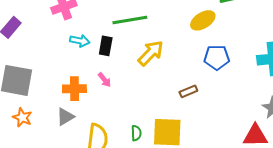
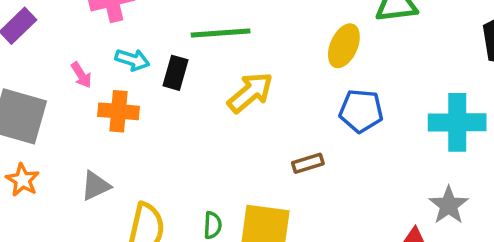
yellow ellipse: (203, 20) -> (344, 46), turned -40
pink arrow: (105, 80) -> (81, 75), moved
orange cross: (74, 89) -> (119, 111), moved

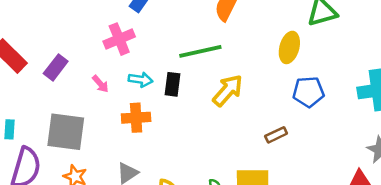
pink arrow: (81, 75) -> (100, 84), moved

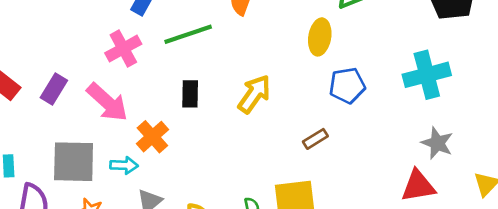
green line: (200, 51) -> (188, 34), moved
cyan arrow: (141, 80) -> (124, 165), moved
pink arrow: (100, 84) -> (107, 102), size x2.0
orange cross: (136, 118) -> (152, 137), turned -32

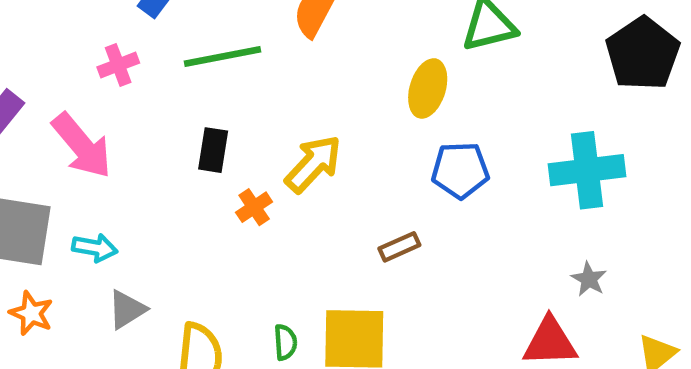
pink cross: (123, 48) -> (118, 65), size x0.7
orange cross: (152, 137) -> (254, 207), moved, size x0.7
gray star: (437, 143) -> (589, 279), size x0.7

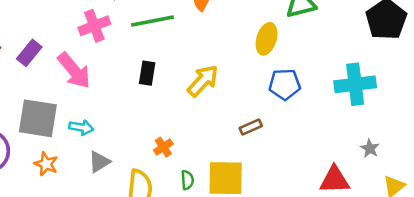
pink cross: (118, 65) -> (94, 26), size x1.4
orange cross: (254, 207) -> (163, 147), moved
gray star: (589, 279) -> (370, 148), moved

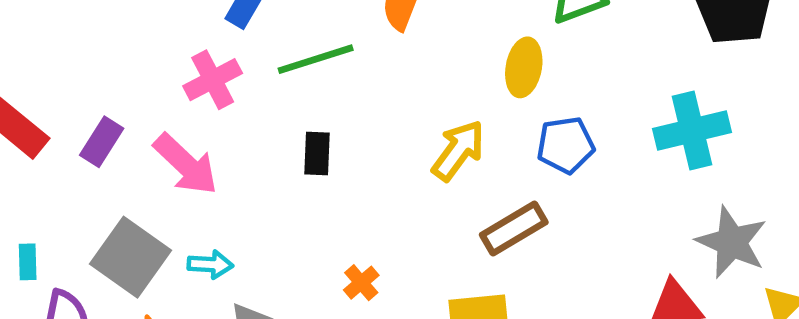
yellow arrow: (203, 81) -> (458, 150), moved
gray square: (38, 118) -> (131, 257), turned 33
brown rectangle: (251, 127) -> (514, 229), size x1.6
gray star: (370, 148) -> (732, 242), size x2.0

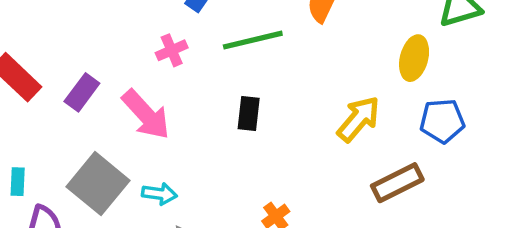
pink cross: (213, 80) -> (172, 50), size x0.7

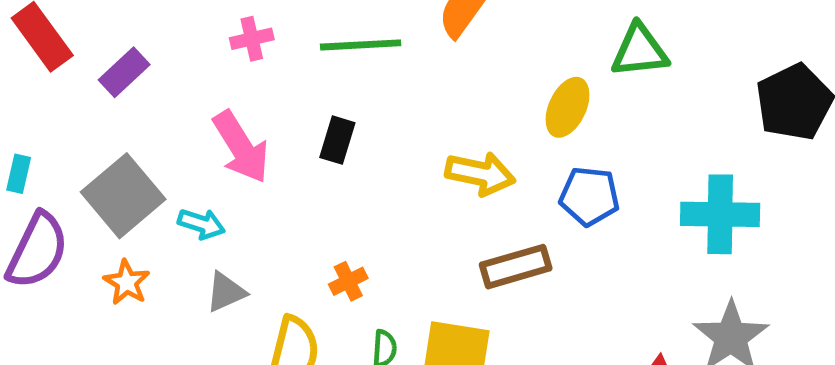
pink arrow: (146, 115) -> (241, 147), moved
yellow arrow: (359, 119) -> (480, 174), turned 51

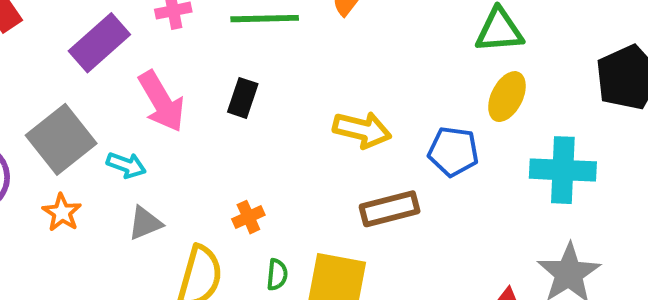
purple rectangle: (124, 72) -> (99, 43), moved, size x1.4
yellow ellipse: (568, 107) -> (507, 97), moved

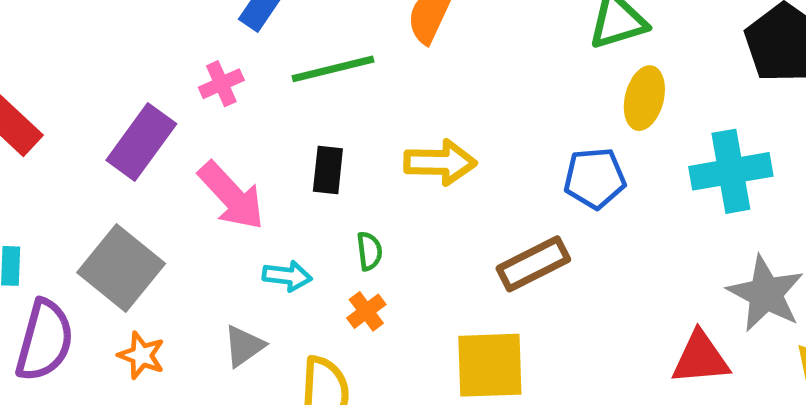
yellow arrow: (362, 130) -> (440, 162), moved
cyan arrow: (126, 165) -> (287, 276), moved
green semicircle: (277, 275) -> (369, 251), moved

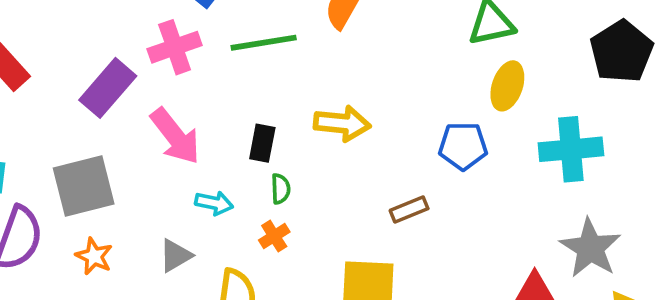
pink cross: (221, 84) -> (175, 47), size x1.5
black rectangle: (328, 170) -> (262, 143), moved
brown rectangle: (533, 264) -> (409, 210), size x0.7
gray square: (121, 268) -> (84, 186), turned 32

